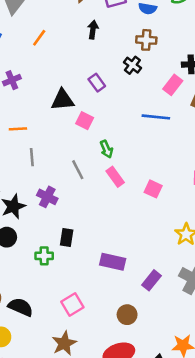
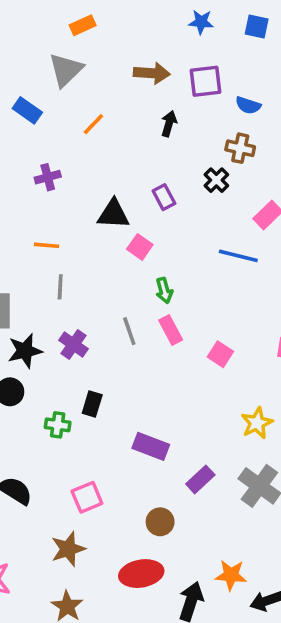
gray line: (78, 170) -> (129, 331), moved

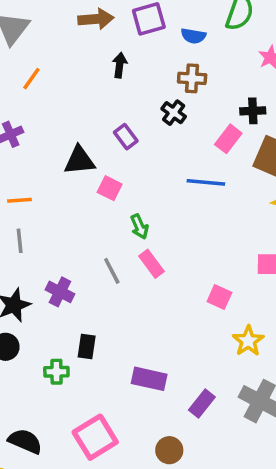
orange line: (93, 124) -> (31, 79), moved
gray line: (60, 287) -> (20, 241), moved
pink square: (220, 354) -> (219, 297), moved
pink square: (87, 497) -> (95, 437), size x1.4

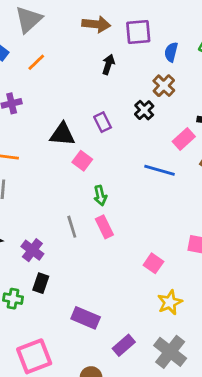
blue semicircle: (193, 36) -> (171, 52), turned 84
brown cross: (192, 78) -> (164, 86), turned 30
purple cross: (60, 292) -> (32, 250), moved

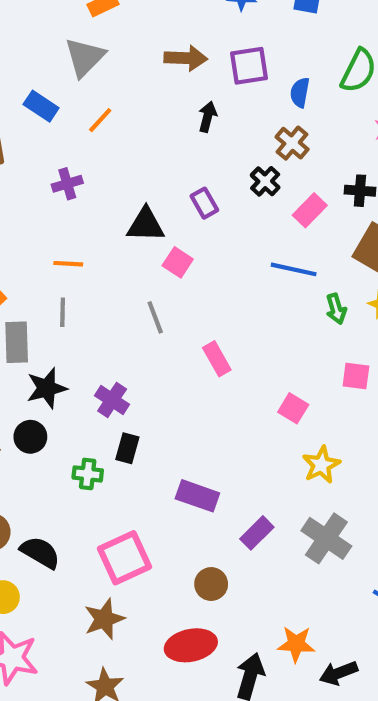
pink rectangle: (184, 139) -> (310, 210), moved
green arrow: (100, 196) -> (336, 309), moved
gray line: (72, 227) -> (155, 317), moved

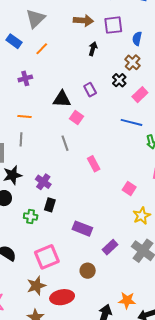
red ellipse: (191, 645) -> (62, 297), moved

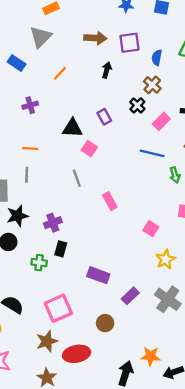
orange line: (42, 49) -> (60, 73), moved
purple cross: (43, 182) -> (53, 223), turned 35

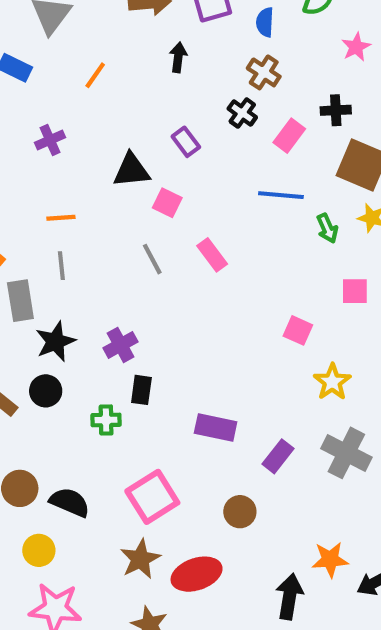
pink rectangle: (110, 201) -> (212, 255), moved

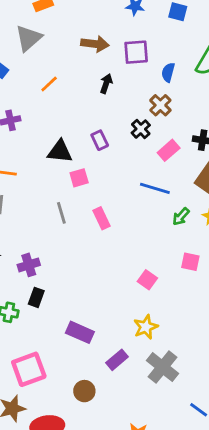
pink square: (167, 203) -> (79, 178), turned 36
green arrow: (327, 228) -> (181, 217), turned 54
yellow star: (332, 382) -> (146, 327), moved

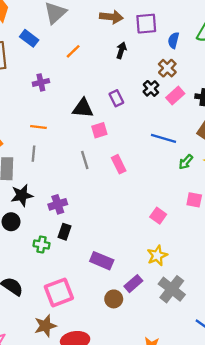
pink rectangle: (169, 150) -> (175, 96), moved
brown circle: (84, 391) -> (114, 299), moved

